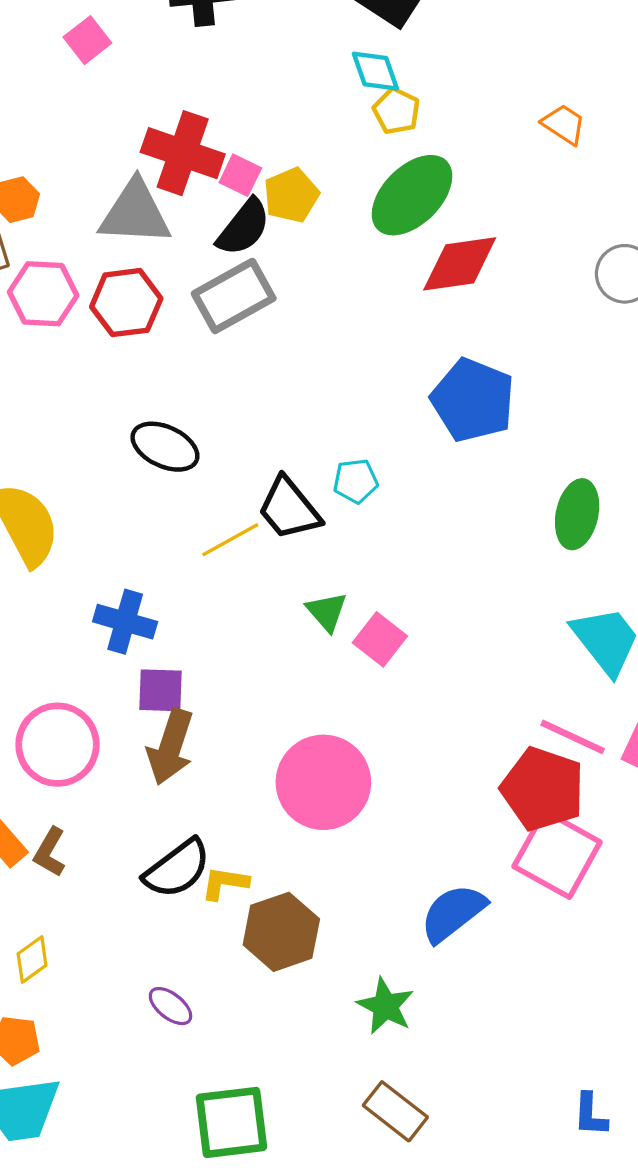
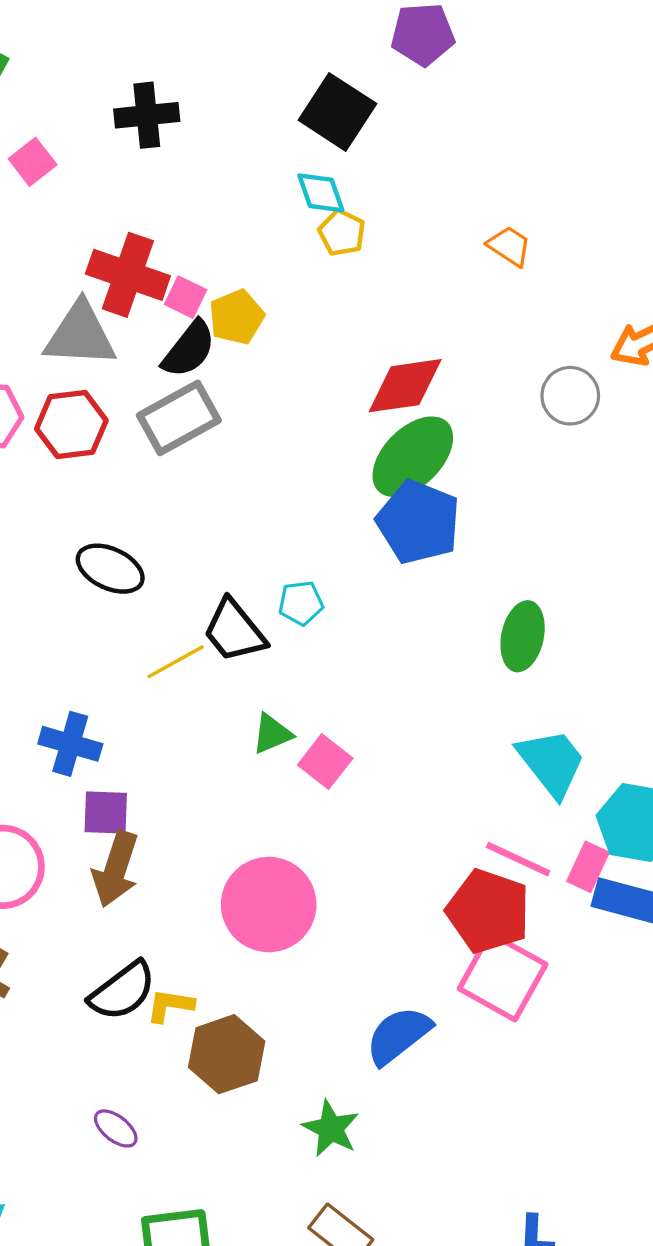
green ellipse: (412, 195) -> (413, 457), moved
green triangle: (327, 612) -> (272, 734), turned 48

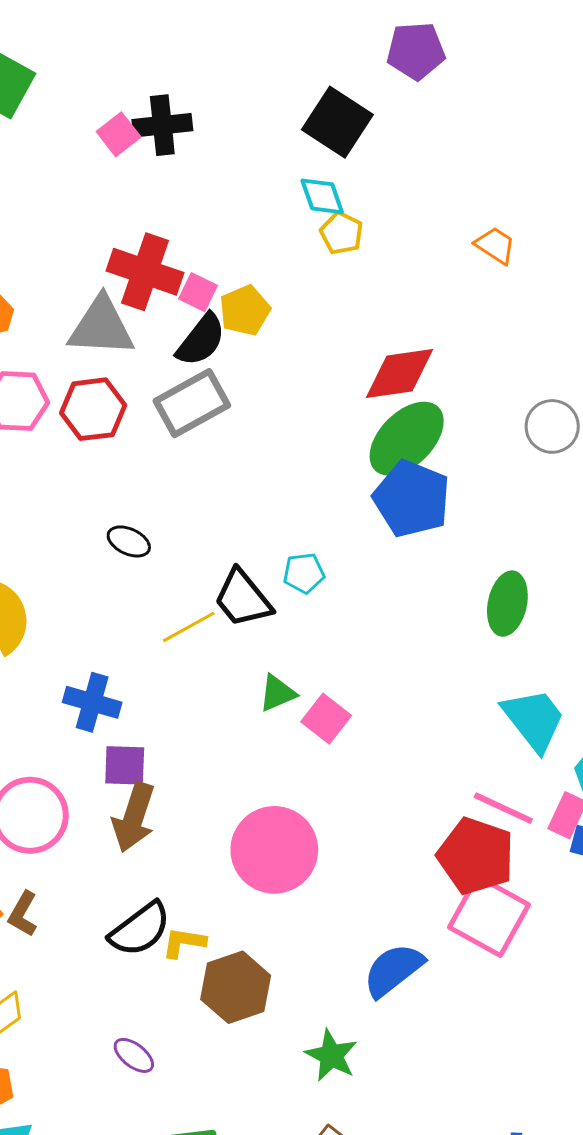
pink square: (33, 162) -> (119, 134), moved
gray circle: (570, 396) -> (552, 426), moved
black ellipse: (110, 569) -> (129, 541), size x0.7

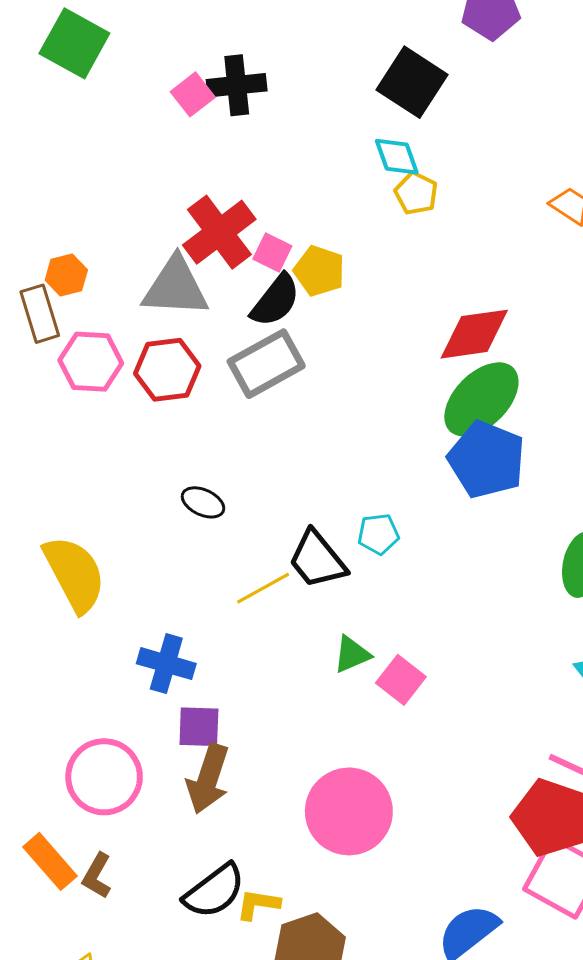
red cross: (145, 272) -> (219, 232), turned 34
yellow pentagon: (245, 310) -> (319, 271), turned -30

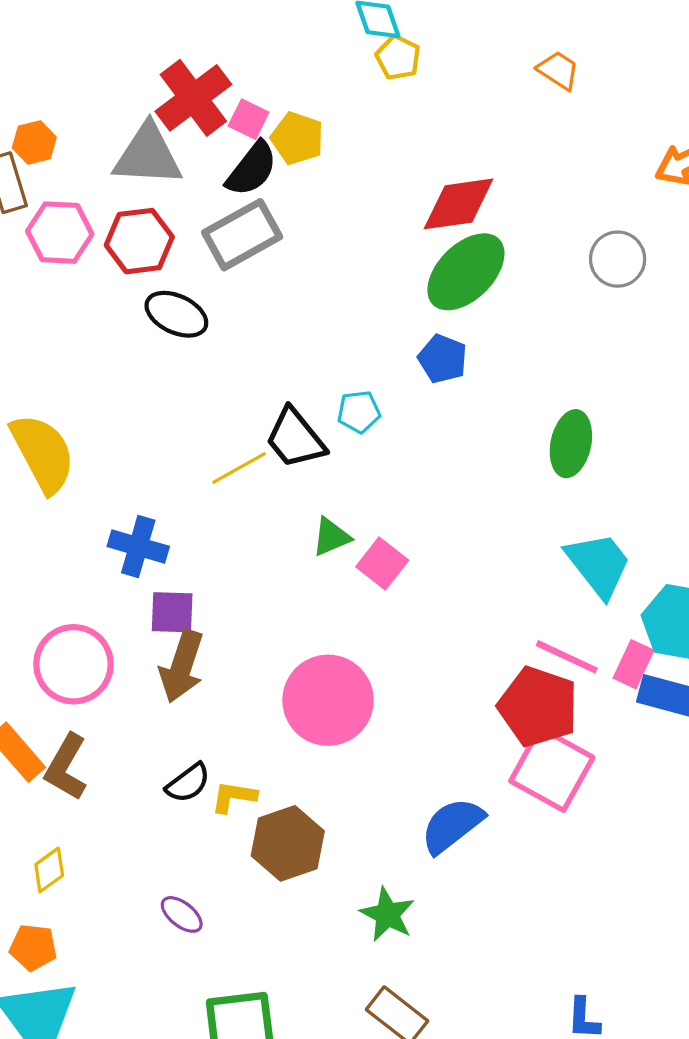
blue pentagon: (487, 460) -> (443, 359), moved, size x0.6
black ellipse: (203, 502) -> (176, 314), moved, size x1.4
brown L-shape: (97, 876) -> (66, 767), size x1.4
black semicircle: (214, 891) -> (188, 783), size x0.7

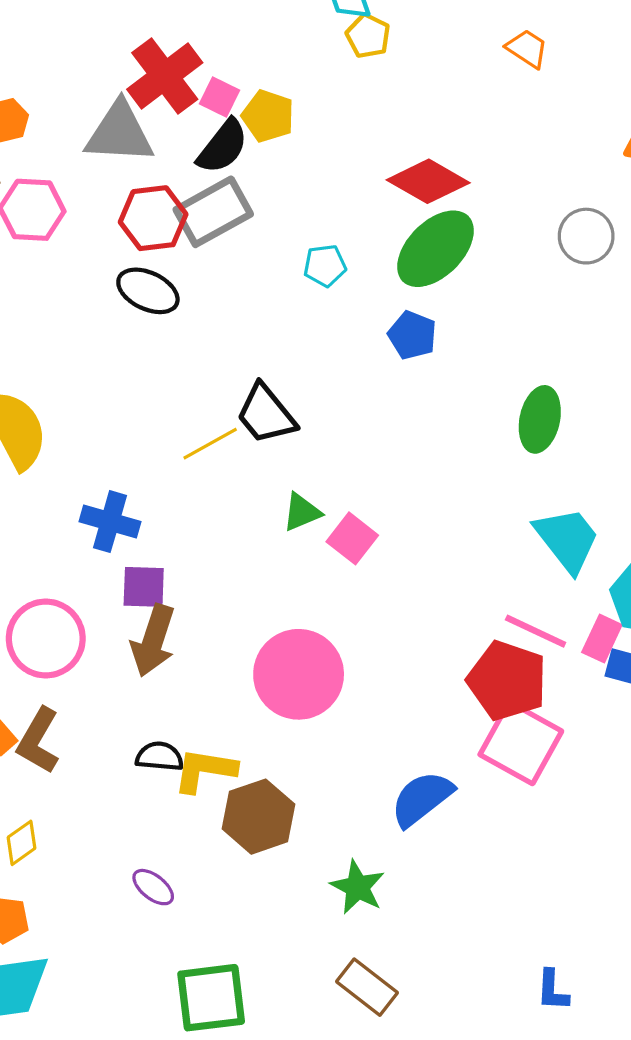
red diamond: (458, 204) -> (428, 181), turned 38
red hexagon: (139, 241) -> (153, 218), moved
cyan pentagon: (359, 412) -> (325, 266), moved
black semicircle: (188, 783) -> (160, 756), turned -138
yellow L-shape: (234, 797) -> (205, 770), size x1.4

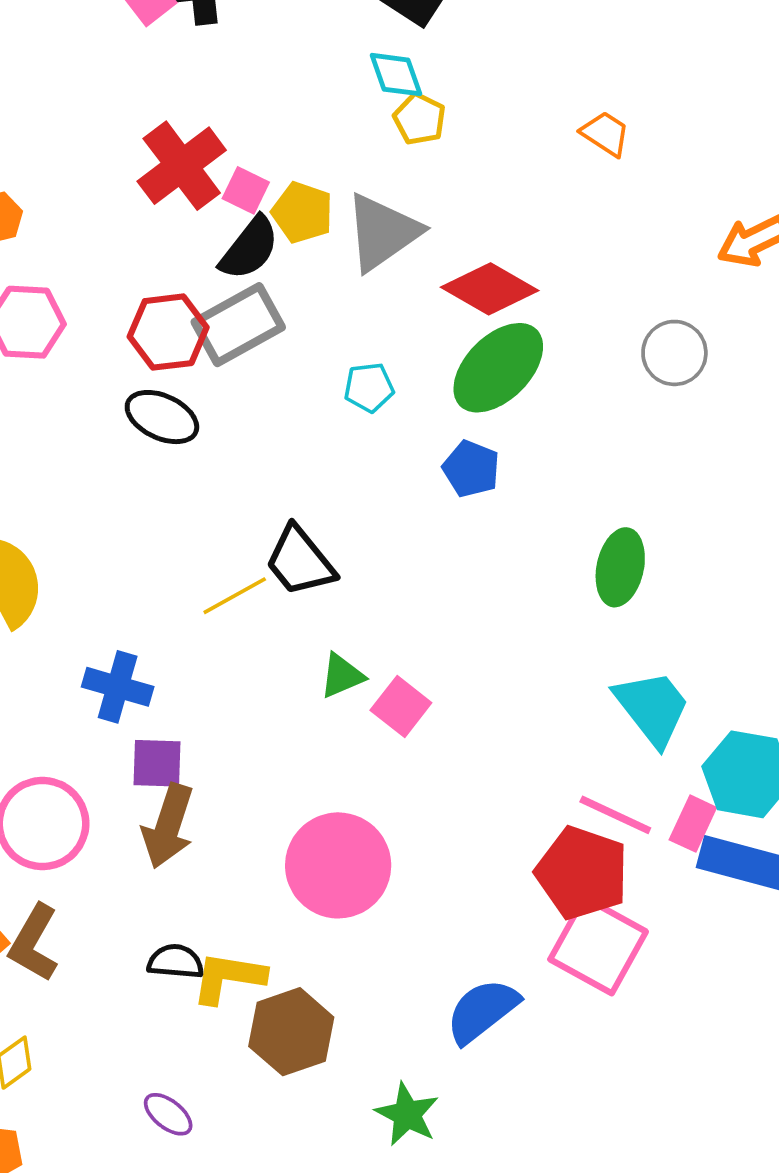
gray triangle: (119, 133) -> (382, 232), moved, turned -38

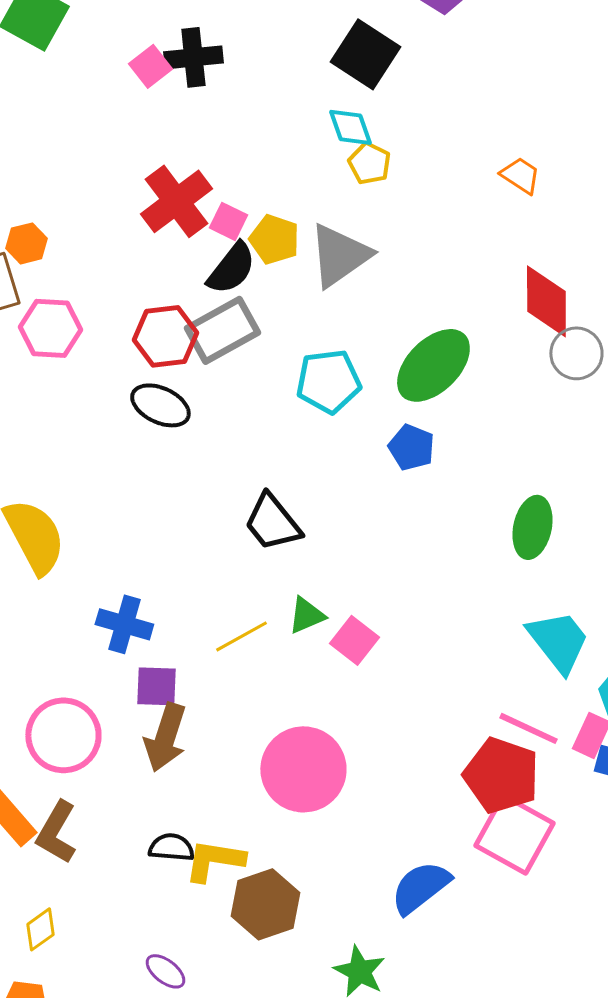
red diamond: (490, 289) -> (546, 301), moved, turned 60
cyan pentagon: (369, 387) -> (328, 381), size x1.6
yellow line: (235, 596) -> (241, 636), moved

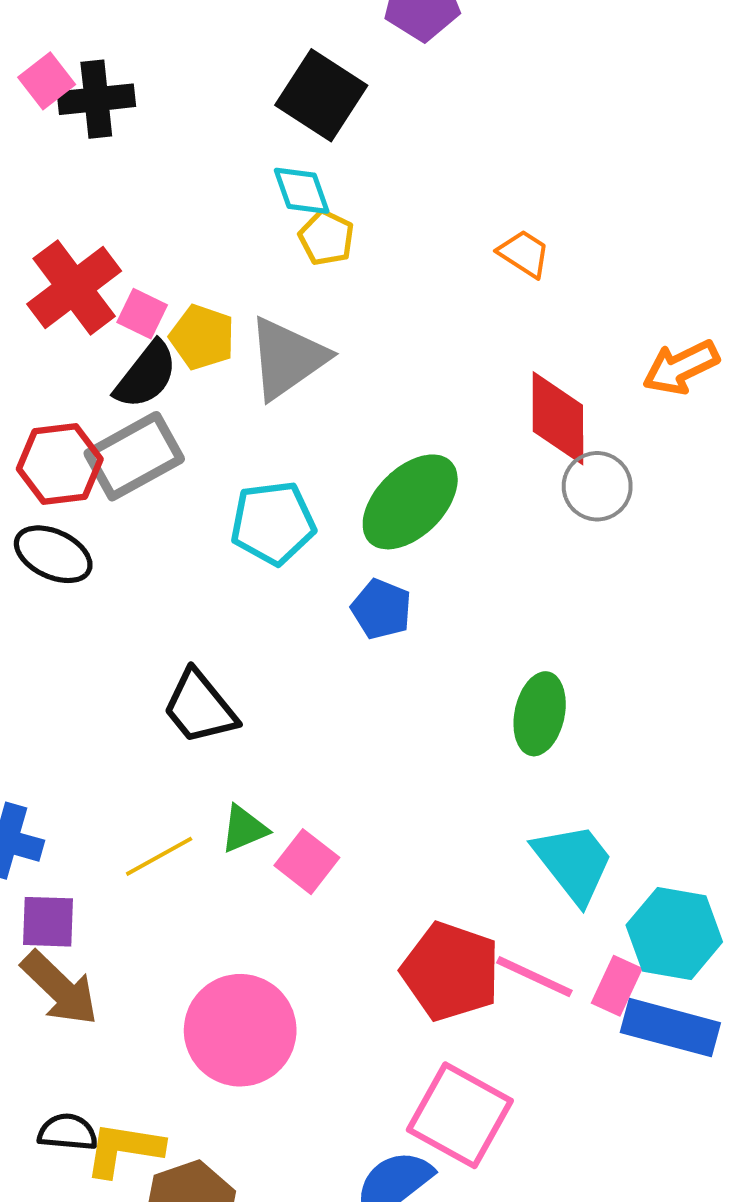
pink square: (150, 66) -> (47, 81), moved
brown arrow: (165, 737) -> (60, 988), turned -64
red pentagon: (501, 775) -> (451, 971), moved
pink square: (514, 834) -> (460, 1115), moved

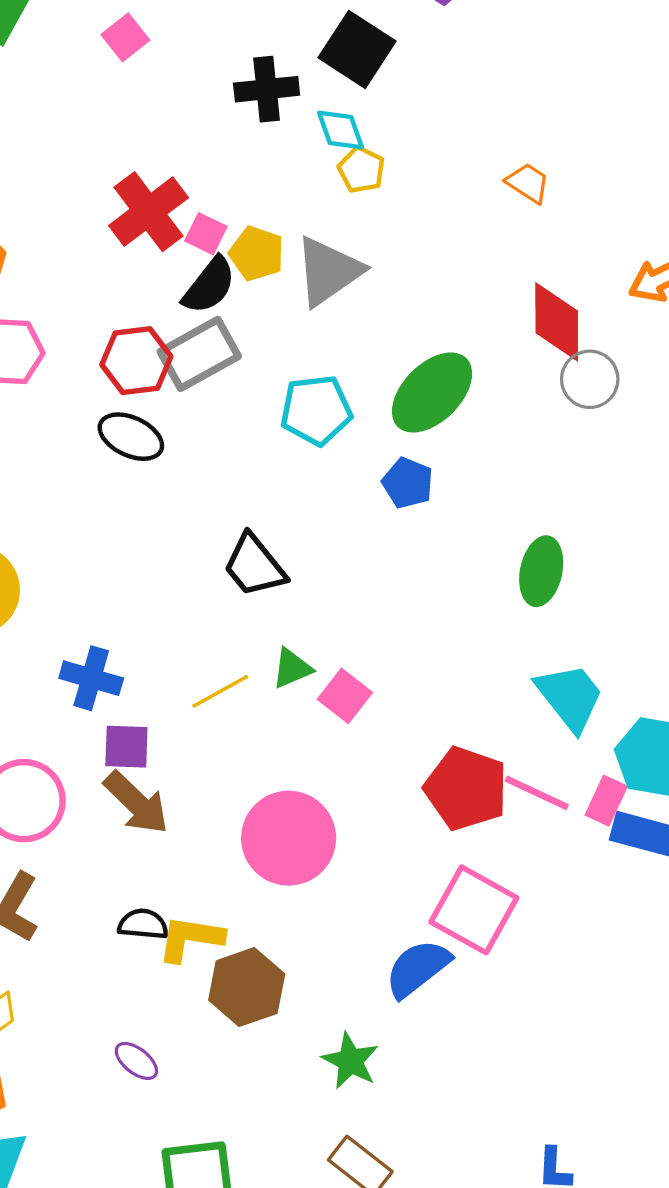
black cross: (96, 99) -> (267, 89), moved

